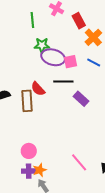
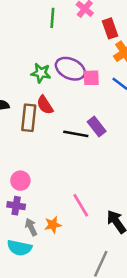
green star: (42, 45) -> (41, 73), moved
black line: (63, 81) -> (76, 134), moved
orange star: (40, 170) -> (53, 225), moved

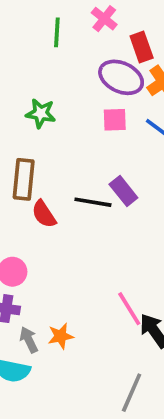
purple ellipse: (70, 69) -> (121, 77), moved
red semicircle: (45, 105) -> (44, 214), moved
pink line: (81, 205) -> (129, 309), moved

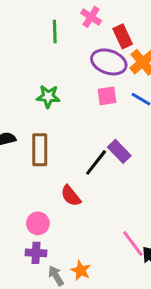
black line: (93, 202) -> (96, 162), turned -56
red semicircle: (44, 214) -> (71, 196), moved
orange star: (61, 336) -> (81, 270), turned -30

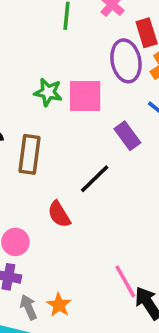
purple ellipse: (109, 62) -> (126, 61), turned 52
pink square: (107, 96) -> (85, 96), moved, size x1.5
purple rectangle: (119, 151) -> (127, 136), moved

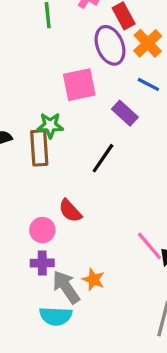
green star: (48, 92) -> (50, 125), moved
red semicircle: (59, 214) -> (70, 211), moved
gray arrow: (28, 307) -> (66, 287), size x1.5

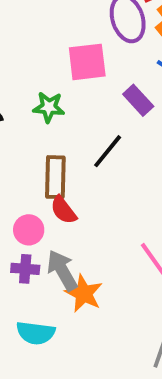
brown rectangle: (39, 148) -> (55, 177), moved
orange star: (93, 279) -> (84, 293), size x1.4
gray arrow: (66, 287) -> (62, 270), moved

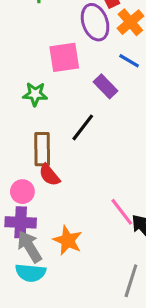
purple cross: (25, 269) -> (21, 222), size x1.4
gray arrow: (62, 270) -> (29, 247), moved

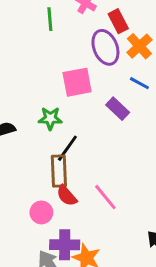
black line: (83, 127) -> (67, 148), moved
pink line: (122, 212) -> (105, 197), moved
purple cross: (21, 222) -> (65, 245), moved

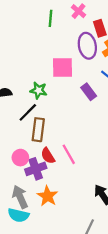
black line: (67, 148) -> (28, 112), moved
red semicircle: (67, 196) -> (48, 156), moved
purple cross: (65, 245) -> (36, 169), moved, turned -30

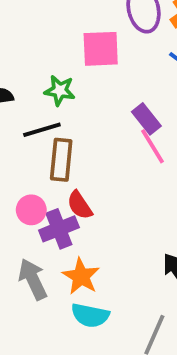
purple rectangle: (89, 92) -> (146, 119), moved
black line: (28, 112) -> (42, 130), turned 30
pink line: (69, 154) -> (152, 146), moved
cyan semicircle: (18, 215) -> (90, 315), moved

